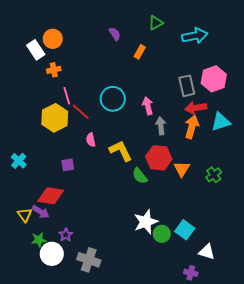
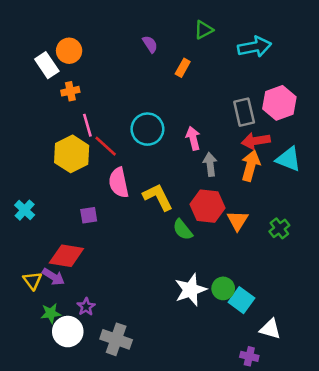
cyan triangle: (221, 122) -> (288, 159), turned 40
pink semicircle: (91, 140) -> (119, 183), size x1.6
green circle: (162, 234) -> (223, 288), moved

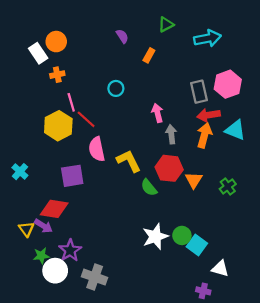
cyan circle: (147, 129) -> (116, 88), moved, size x0.6
purple square: (89, 215) -> (72, 176), size x1.6
purple star: (86, 307) -> (70, 250), size x1.5

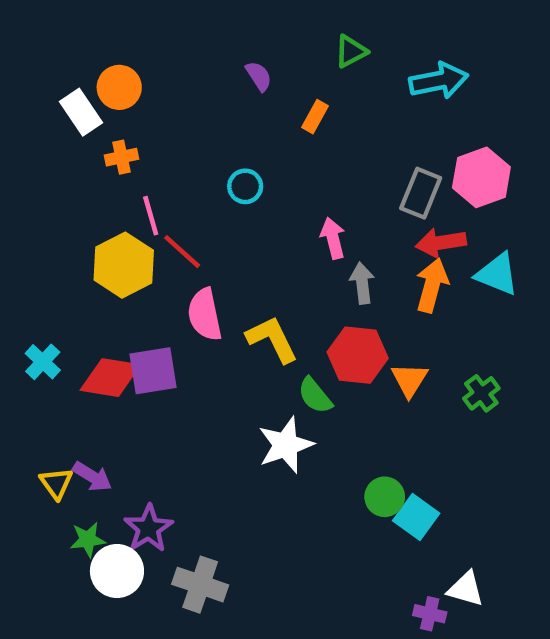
gray rectangle: (199, 92) -> (421, 193), turned 35
red diamond: (54, 209) -> (110, 378), moved
white star: (155, 237) -> (286, 445), moved
white triangle: (220, 269) -> (466, 589), moved

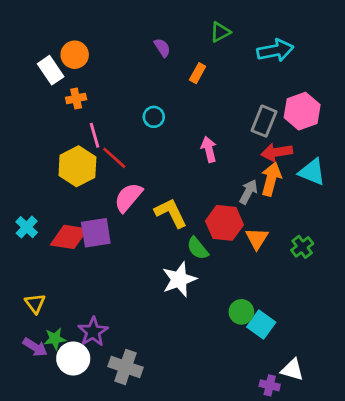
gray arrow: (362, 283) -> (248, 192), moved, turned 35
pink semicircle: (205, 315) -> (128, 197), turned 52
purple arrow: (92, 477) -> (35, 347), moved

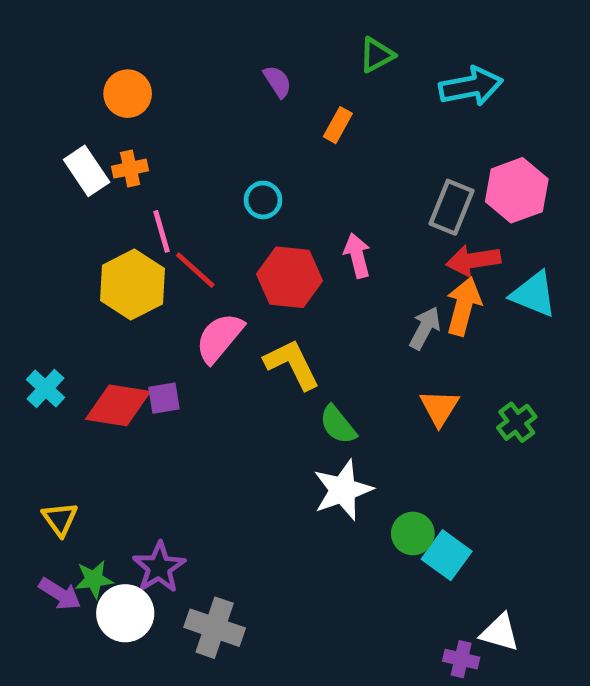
white rectangle: (51, 70) -> (87, 171), moved
red hexagon: (224, 223) -> (290, 277), moved
purple square: (96, 233) -> (164, 398), size x0.6
white star: (179, 279) -> (343, 490), moved

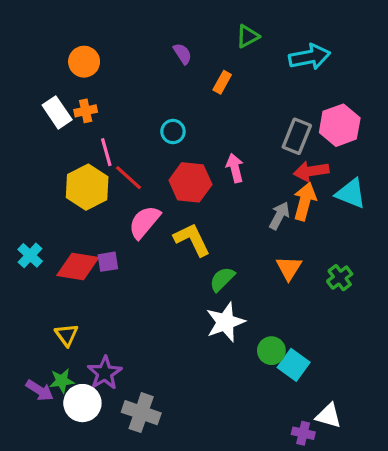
green semicircle: (338, 425) -> (222, 279), turned 84
yellow triangle: (60, 519) -> (67, 335), moved

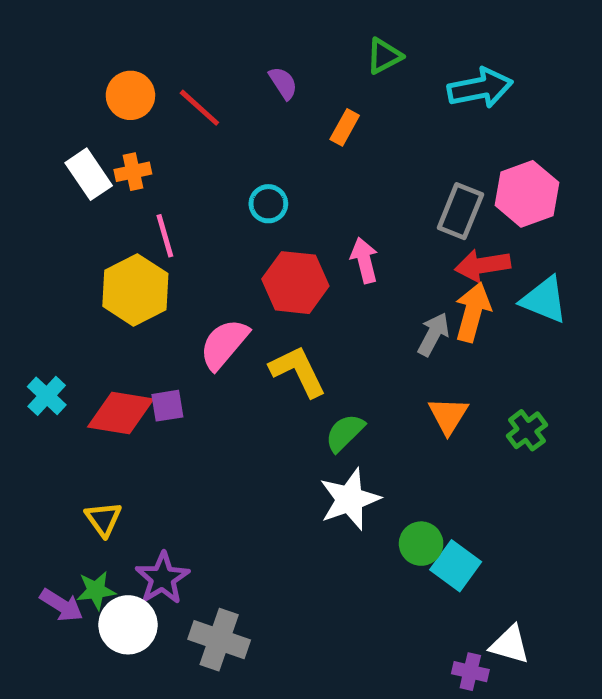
red line: (128, 178) -> (199, 108), moved

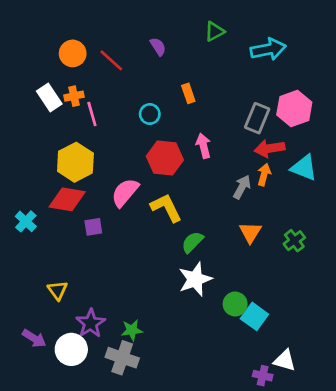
orange rectangle: (345, 127) -> (188, 93), moved, turned -48
pink line: (165, 236) -> (92, 114), moved
orange arrow: (473, 312) -> (264, 175), size x0.7
red diamond: (121, 413) -> (67, 199), moved
green star: (96, 590) -> (132, 330), moved

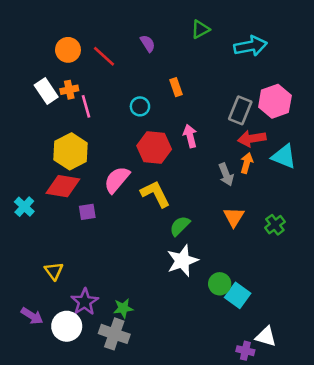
gray arrow: (242, 187) -> (226, 175), turned 130

